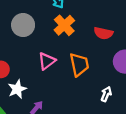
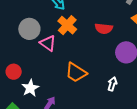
pink triangle: (47, 61) -> (48, 43), moved, turned -42
orange trapezoid: (79, 65) -> (76, 72), moved, turned 140

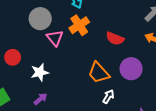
orange trapezoid: (76, 72) -> (99, 73), moved
white star: (30, 88) -> (40, 72), moved

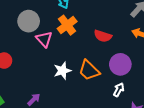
white star: (40, 72) -> (62, 71), moved
white arrow: (108, 97) -> (119, 90), moved

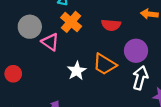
white arrow: (119, 90) -> (140, 78), size x1.5

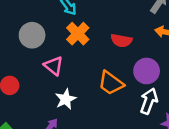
pink triangle: (50, 42) -> (54, 66), moved
white star: (77, 71) -> (66, 99), moved

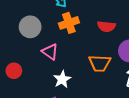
orange cross: (78, 34) -> (69, 23), turned 30
orange trapezoid: (111, 83) -> (100, 63), turned -30

